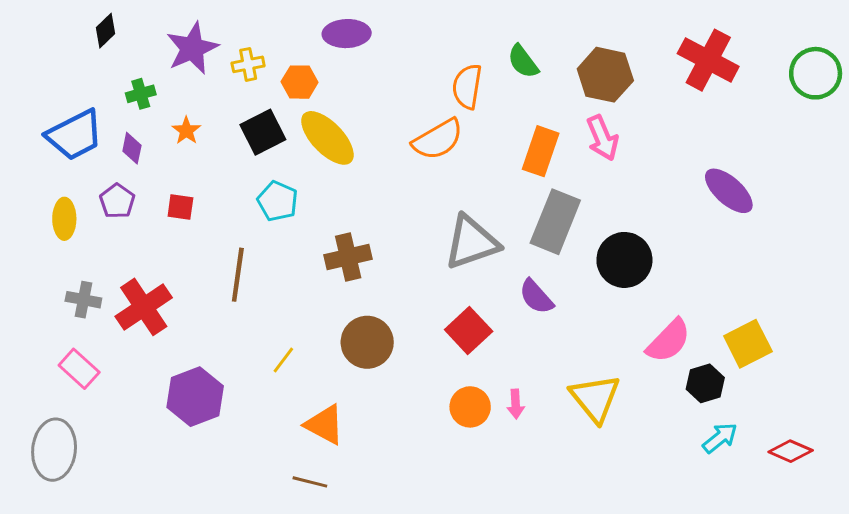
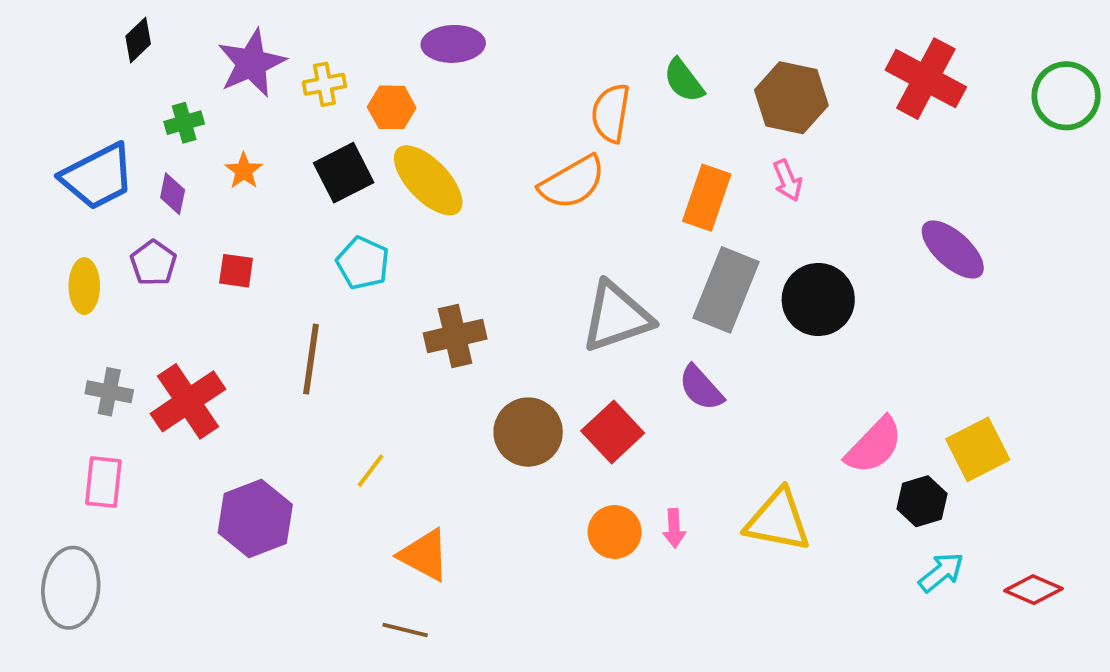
pink arrow: (602, 138) -> (788, 180), size x0.7
black circle: (624, 260) -> (818, 299), moved
brown circle: (367, 342) -> (528, 432), moved
pink rectangle: (79, 369) -> (103, 482), turned 54
yellow triangle: (595, 398) -> (778, 520), turned -40

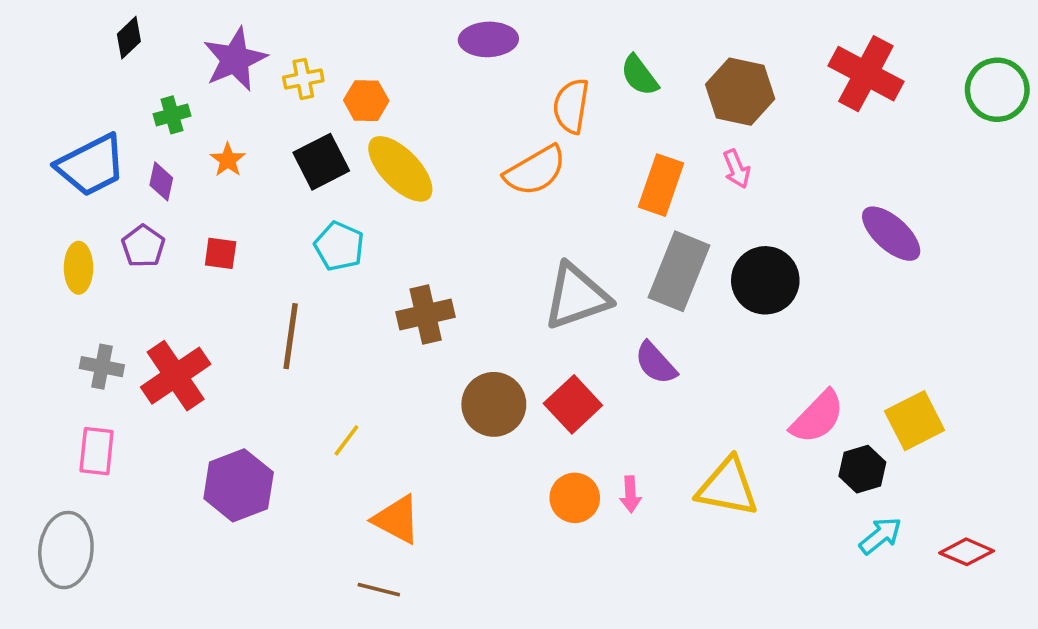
purple ellipse: (453, 44) -> (488, 39), moved

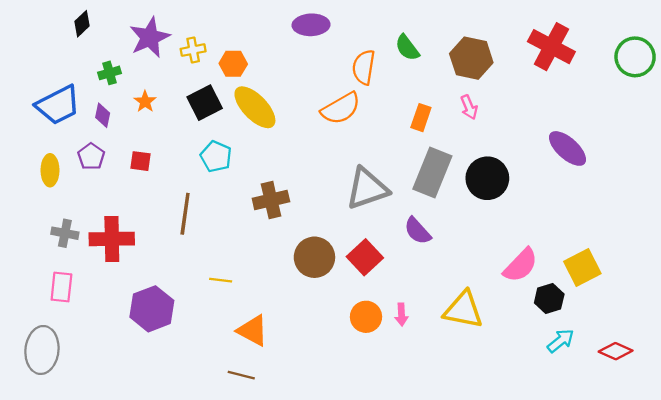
orange rectangle: (661, 185) -> (421, 118), size x0.7
red cross: (176, 376) -> (112, 239), turned 33
yellow line: (346, 440) -> (221, 280), turned 60

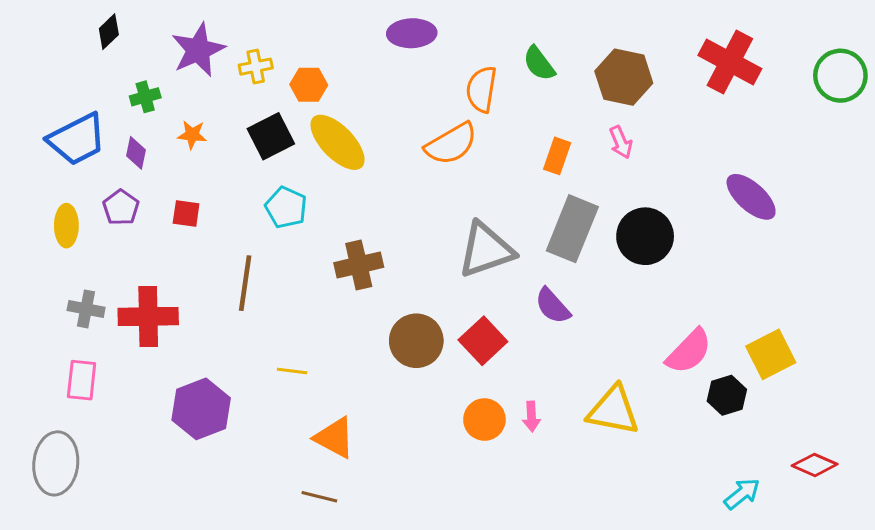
orange star: (145, 102) -> (192, 135), turned -30
cyan arrow: (561, 341) -> (742, 494), moved

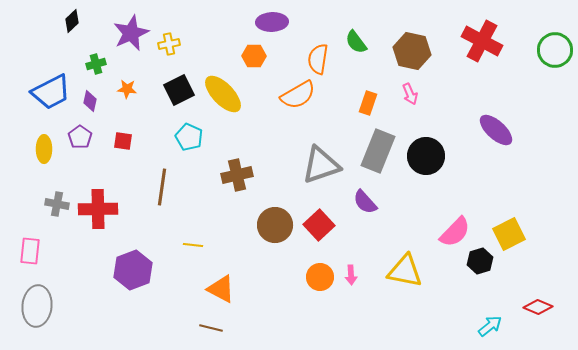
orange hexagon: (309, 85) -> (254, 56), moved
pink rectangle: (82, 380) -> (30, 251), moved

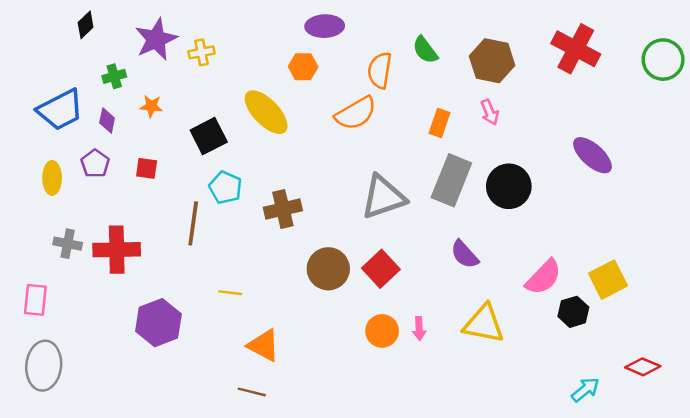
black square: (179, 90) -> (209, 136), moved
cyan pentagon: (189, 137) -> (225, 187), moved
purple semicircle: (365, 202) -> (465, 254), moved

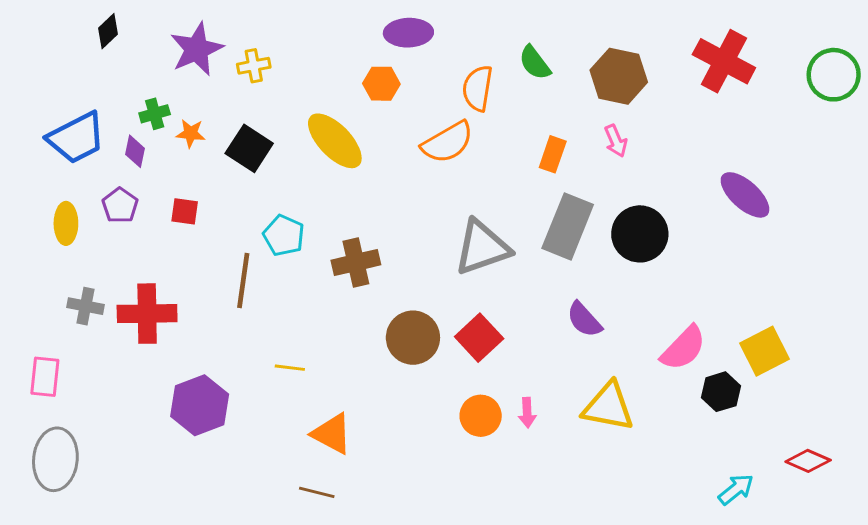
green cross: (114, 76) -> (155, 114), moved
black square: (209, 136) -> (249, 148), moved, turned -30

